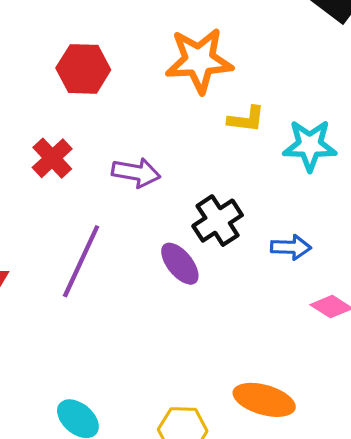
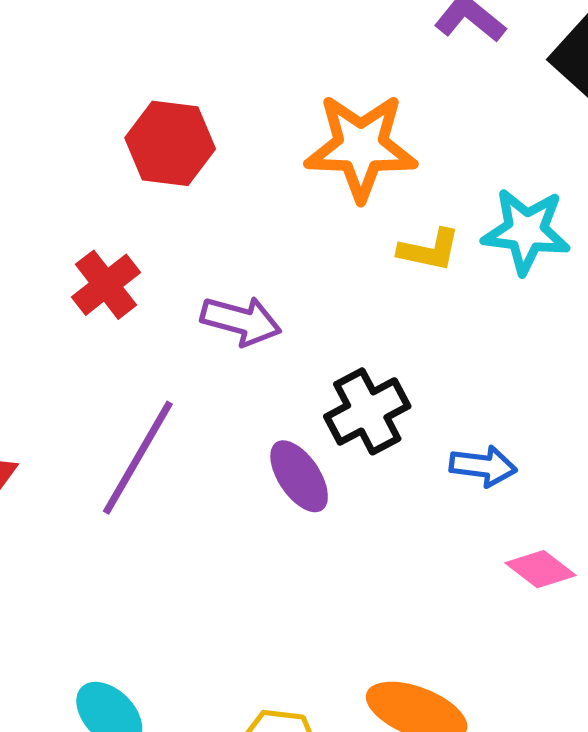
cyan star: (310, 145) -> (526, 231), moved

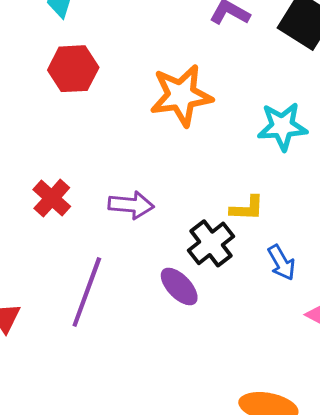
red hexagon: (170, 143) -> (73, 69), moved
yellow L-shape: (429, 250) -> (247, 208), moved
blue arrow: (483, 466) -> (281, 263), turned 63

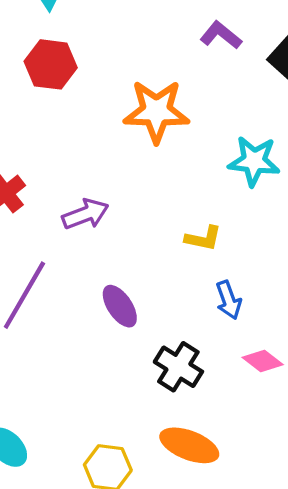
purple arrow: (131, 205) -> (85, 214), turned -36
black cross: (211, 243) -> (178, 367), moved, turned -30

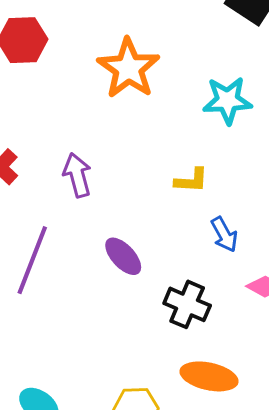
orange star: (156, 111) -> (129, 68), turned -30
purple arrow: (85, 214) -> (77, 175), turned -75

